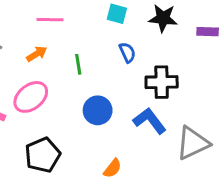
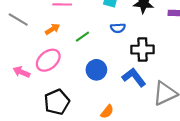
blue semicircle: (127, 52) -> (118, 28), turned 112
green line: (78, 64) -> (82, 37), turned 64

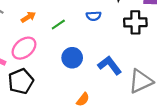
black cross: (142, 49) -> (135, 22), moved
black pentagon: (57, 102) -> (21, 81), moved

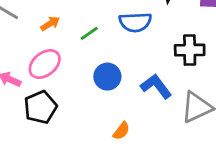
blue semicircle: (94, 16) -> (135, 22), size x1.6
black cross: (135, 22) -> (190, 50), moved

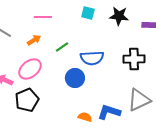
blue semicircle: (135, 22) -> (92, 58), moved
blue L-shape: (156, 86) -> (109, 112), moved, turned -35
orange semicircle: (121, 131) -> (85, 117), turned -112

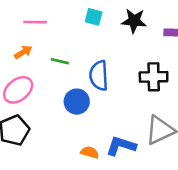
green line: (62, 47) -> (60, 61), turned 48
blue semicircle: (92, 58) -> (99, 76), turned 90

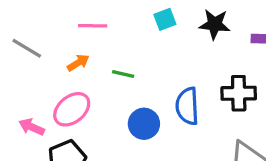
cyan square: (94, 17) -> (165, 19), turned -36
blue semicircle: (99, 76) -> (187, 106), moved

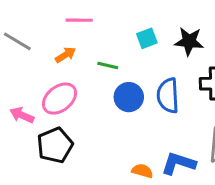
cyan square: (165, 19) -> (147, 38), moved
black star: (215, 24) -> (189, 41), moved
blue circle: (144, 124) -> (129, 97), moved

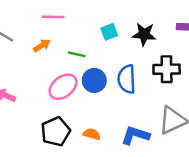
pink ellipse: (60, 99) -> (63, 87), moved
black pentagon: (55, 145) -> (56, 132), moved
orange semicircle: (142, 171) -> (92, 134), moved

